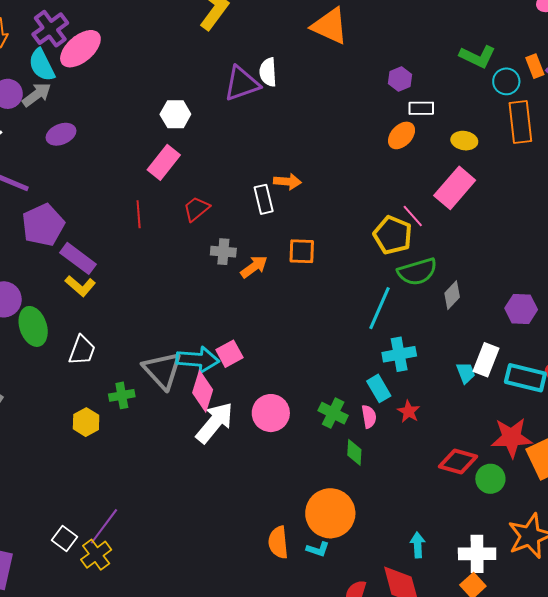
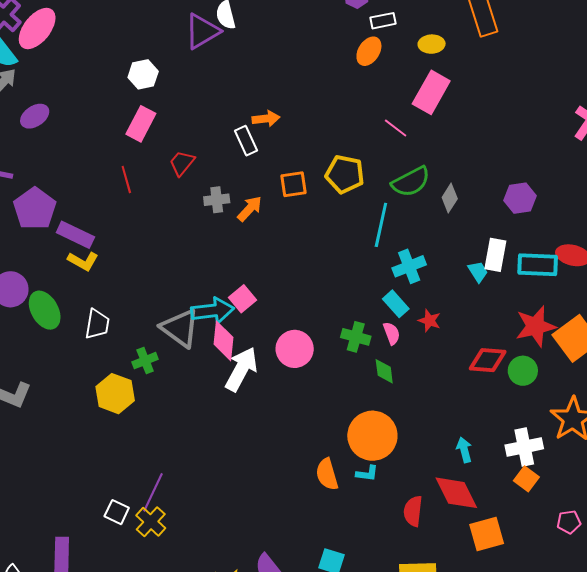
yellow pentagon: (393, 235) -> (345, 174), moved
yellow hexagon: (86, 422) -> (115, 394), size x1.4

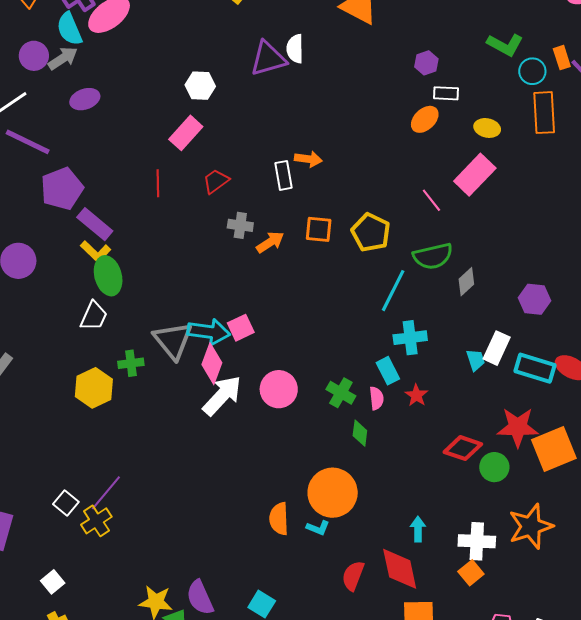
green ellipse: (45, 310) -> (108, 276), moved

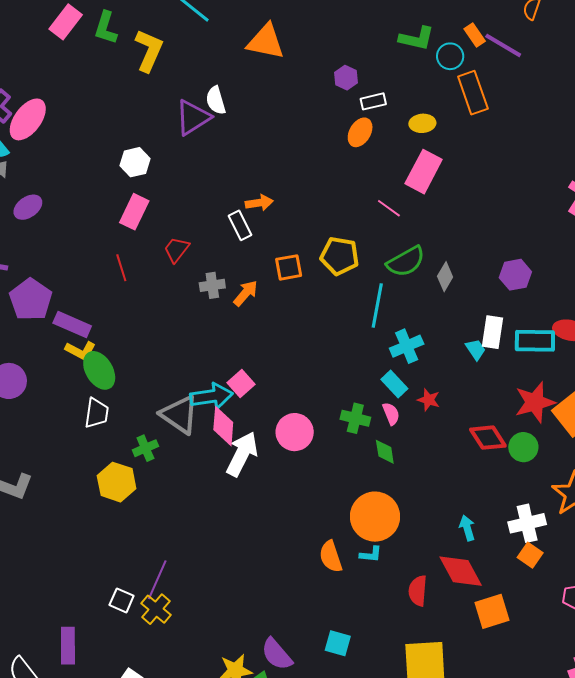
red diamond: (463, 448) -> (488, 438), turned 54

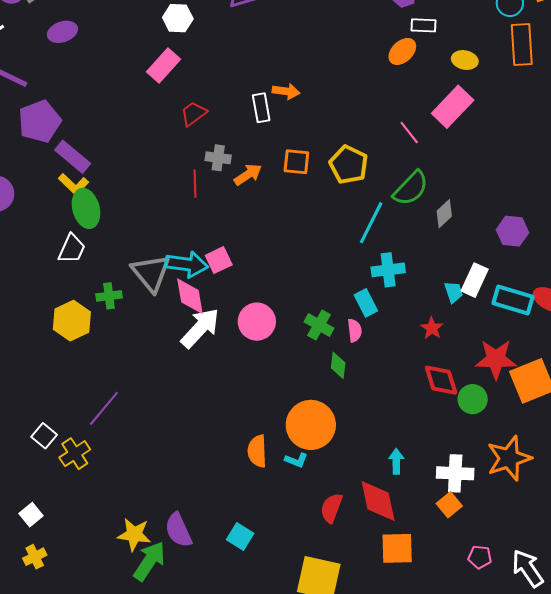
green semicircle: (406, 262) -> (411, 188), turned -33
red line: (121, 268) -> (195, 184), moved
red star: (429, 400) -> (432, 328), moved
pink diamond: (223, 426) -> (190, 296), turned -30
purple line: (157, 580) -> (104, 408), moved

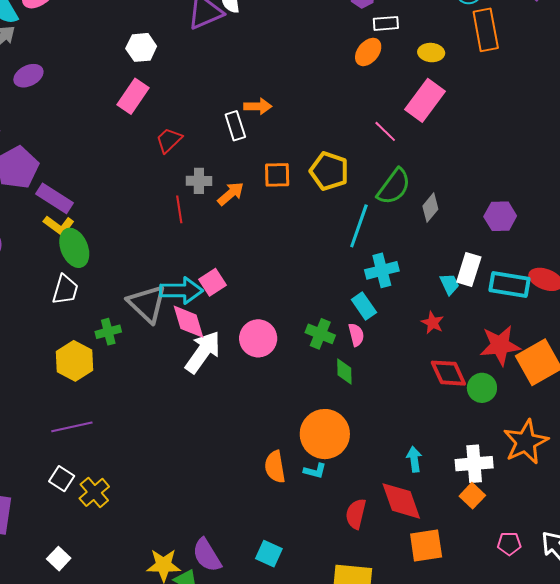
purple line: (104, 408) -> (72, 427), moved, turned 45

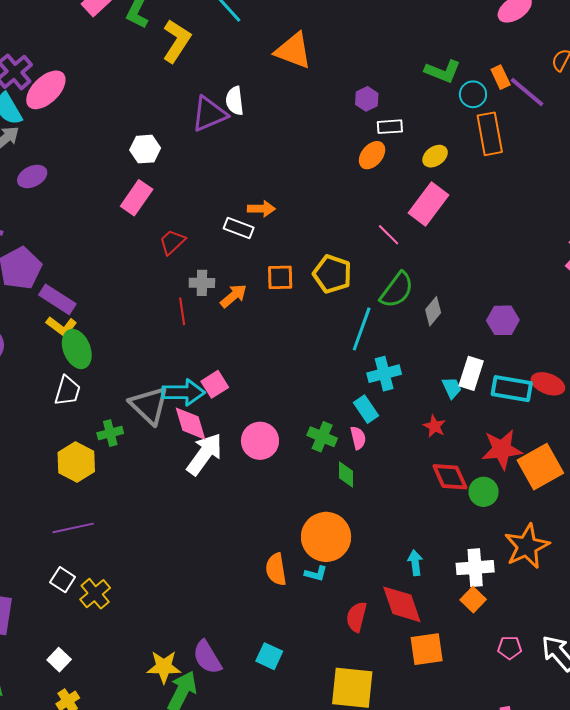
yellow ellipse: (431, 53) -> (435, 156), turned -40
white rectangle: (235, 126) -> (239, 228), turned -52

